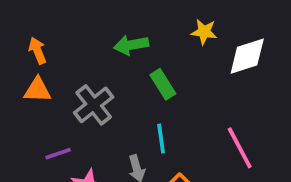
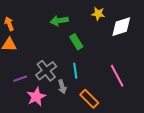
gray cross: (94, 105) -> (46, 71), moved

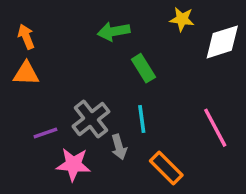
pink star: (36, 97) -> (73, 164), turned 30

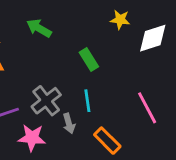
green arrow: (114, 31) -> (39, 28), moved, turned 40

